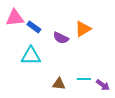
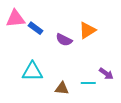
cyan triangle: (31, 56) -> (32, 71), moved
purple arrow: (103, 85) -> (106, 74), moved

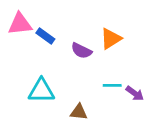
cyan line: (88, 83) -> (112, 85), moved

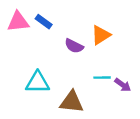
blue rectangle: (45, 36) -> (44, 22), moved
brown triangle: (79, 112) -> (72, 102), size x1.5

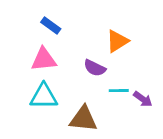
pink triangle: (18, 22) -> (44, 59), moved
purple semicircle: (74, 46) -> (95, 68), moved

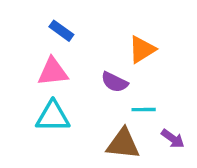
purple arrow: (143, 99) -> (173, 139), moved
brown triangle: (83, 119) -> (123, 144), moved

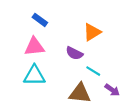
cyan line: (144, 110) -> (93, 71), turned 32

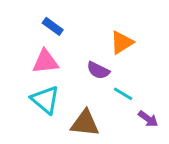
cyan triangle: (34, 75) -> (45, 100), turned 40
brown triangle: (80, 93) -> (85, 123), moved

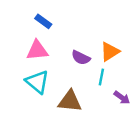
orange triangle: (122, 42) -> (110, 52), moved
cyan line: (123, 94) -> (101, 77), turned 70

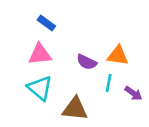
orange triangle: (110, 52) -> (118, 56), turned 40
purple arrow: (122, 98) -> (133, 93), moved

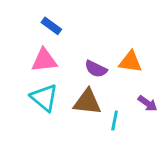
cyan line: (109, 83) -> (115, 121), moved
brown triangle: (75, 109) -> (87, 102), moved

